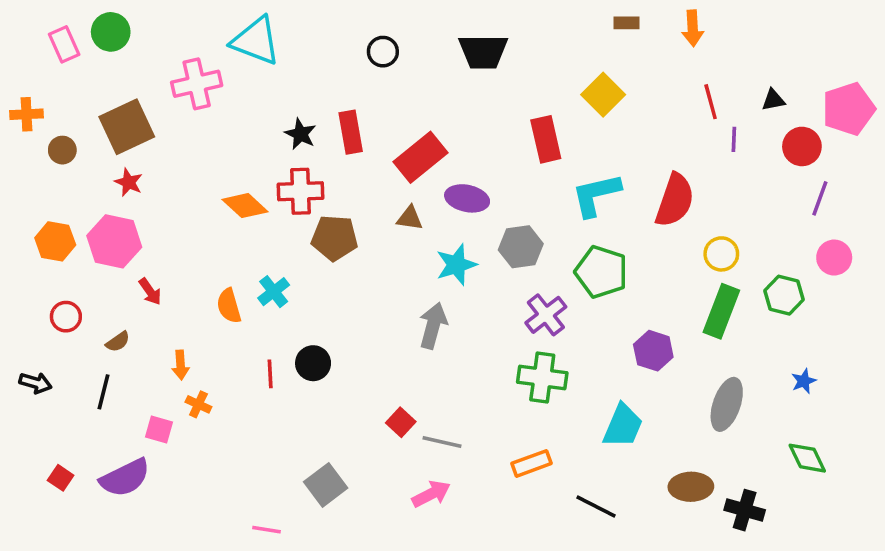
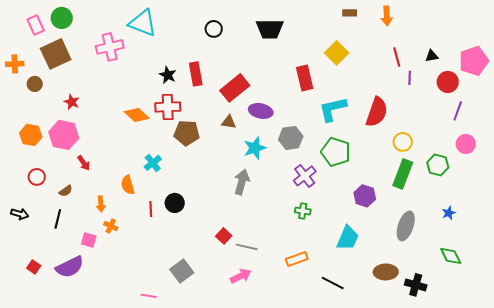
brown square: (127, 127) -> (56, 54), moved
orange semicircle: (229, 306) -> (128, 185), moved
green cross: (542, 378) -> (303, 211), size x0.6

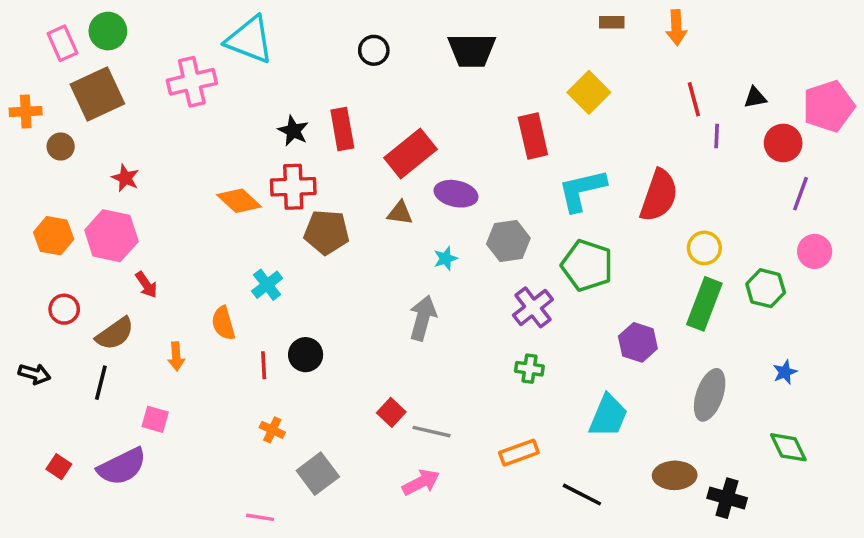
cyan star: (255, 148) -> (445, 258), size x0.6
brown semicircle: (66, 191) -> (115, 334), size x1.6
orange cross: (111, 226) -> (272, 430), moved

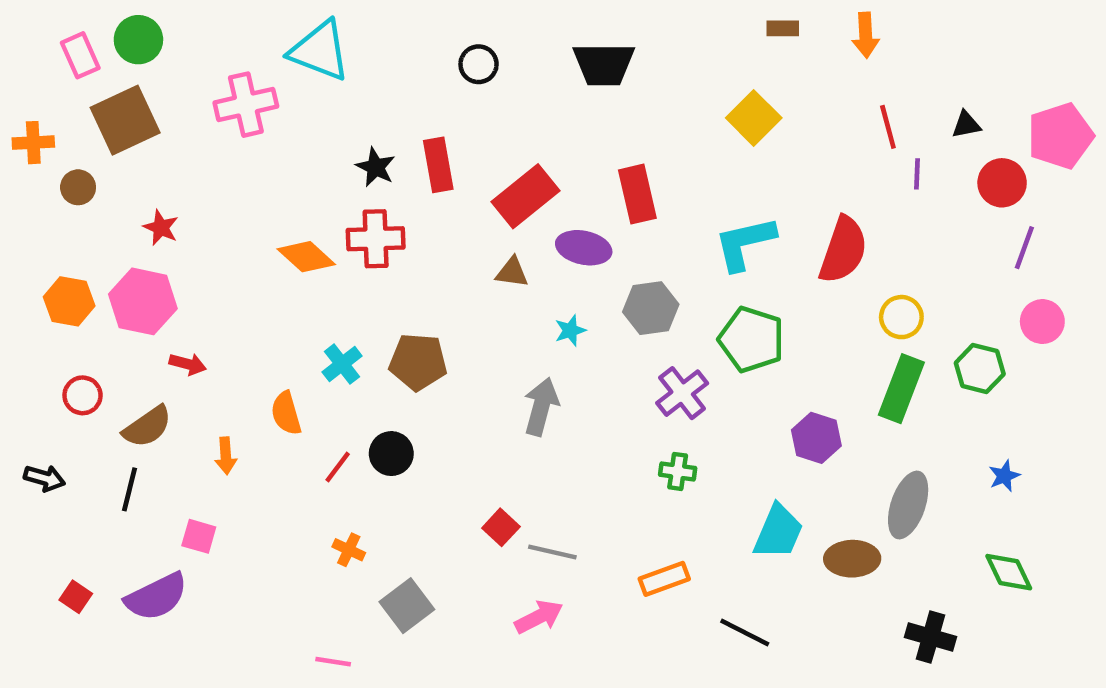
red rectangle: (533, 136) -> (637, 194), moved
brown pentagon: (327, 232) -> (418, 362), moved
red arrow: (146, 285) -> (188, 364), turned -40
red line: (264, 365) -> (338, 467), turned 40
brown ellipse: (675, 475) -> (852, 559), moved

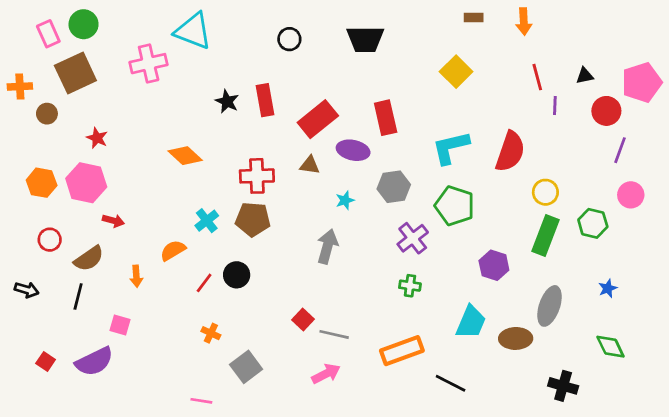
red cross: (376, 239) -> (257, 176), moved
orange semicircle: (286, 413) -> (173, 250), turned 75
orange rectangle: (664, 579) -> (402, 351), size x1.4

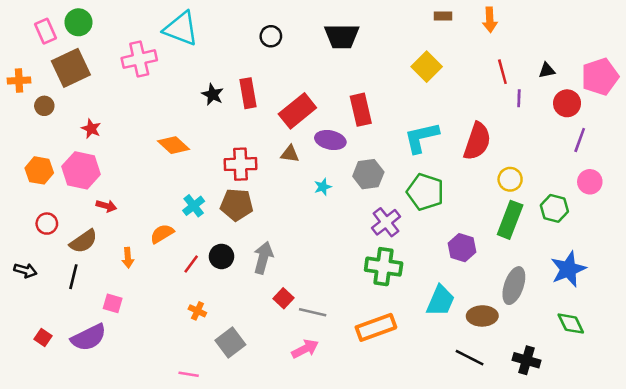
gray arrow: (327, 246) -> (263, 258), moved
green cross: (410, 286) -> (384, 267), size x1.8
blue star: (608, 288) -> (568, 269), size x2.0
black line: (451, 383) -> (470, 358), moved

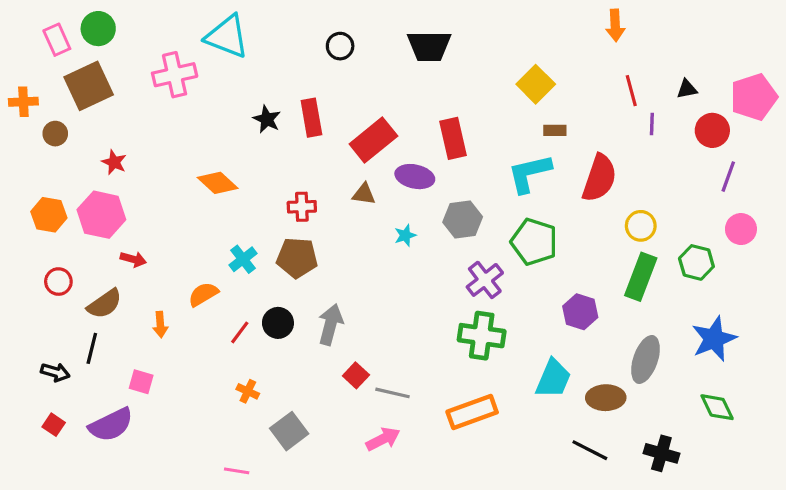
brown rectangle: (443, 16) -> (555, 130), moved
red cross: (240, 164) -> (302, 207), size x0.7
black arrow: (25, 270) -> (55, 372), moved

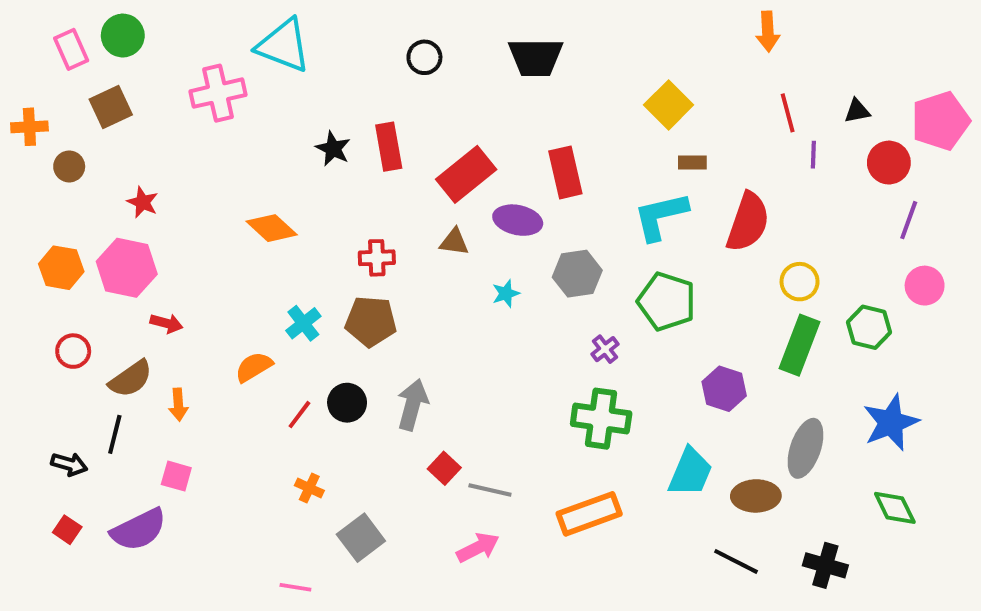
brown square: (89, 86) -> (111, 107), size x0.7
purple cross: (485, 280) -> (605, 349), size x0.6
orange arrow: (160, 324) -> (178, 405), moved

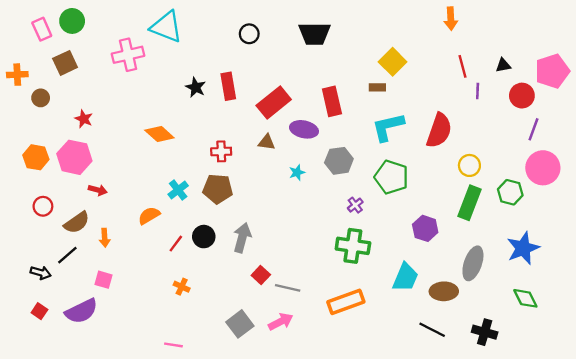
brown rectangle: (692, 163) -> (377, 87), moved
pink circle: (925, 286) -> (543, 168), size x1.5
black line: (115, 434) -> (67, 255), turned 35
gray square: (361, 538) -> (240, 324), moved

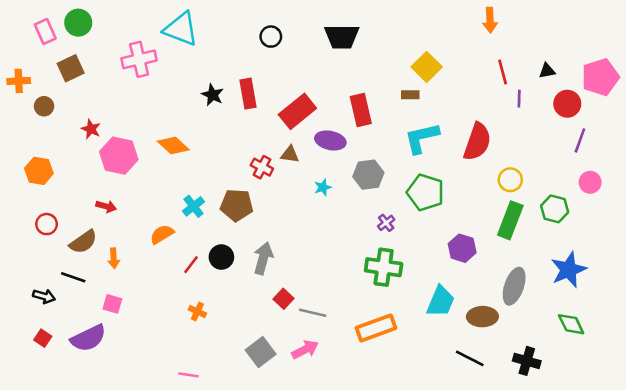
red cross: (221, 151) -> (262, 167), moved, turned 30
pink hexagon: (74, 157) -> (119, 156), moved
pink circle: (543, 168) -> (590, 182), size x0.6
black line: (67, 255) -> (73, 277), turned 60

